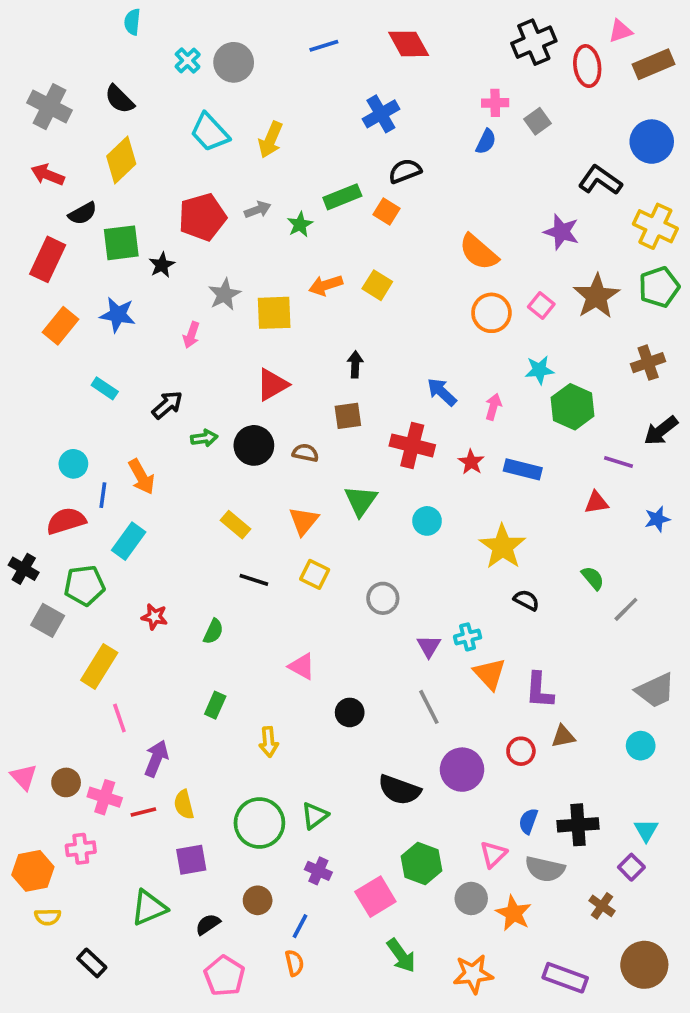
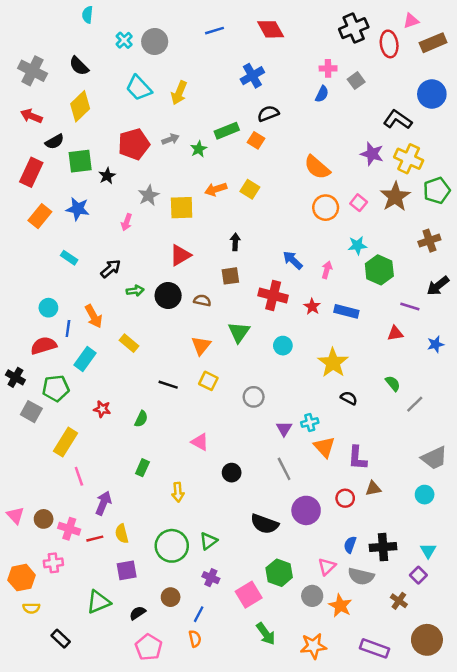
yellow cross: (655, 226) -> (409, 159), moved
yellow rectangle: (235, 525) -> (129, 343), moved

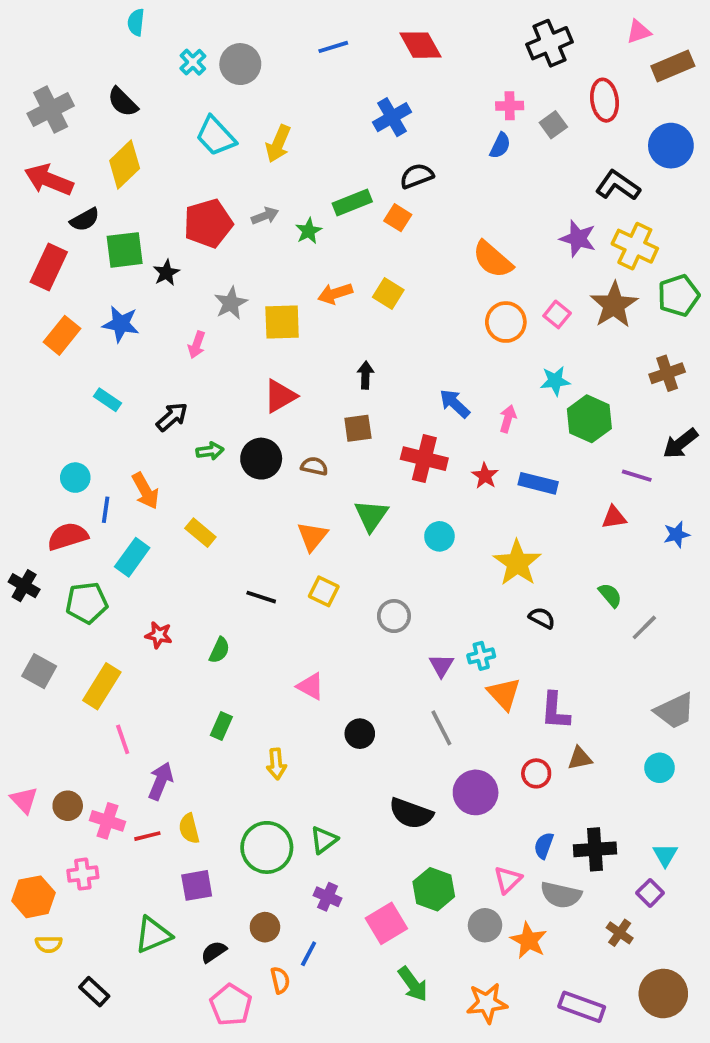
red ellipse: (389, 44) -> (604, 100), moved
gray cross: (33, 71) -> (51, 110), turned 36
red arrow: (31, 116) -> (49, 180), size x1.4
gray square: (31, 412) -> (39, 671), moved
orange semicircle: (195, 639) -> (280, 980), moved

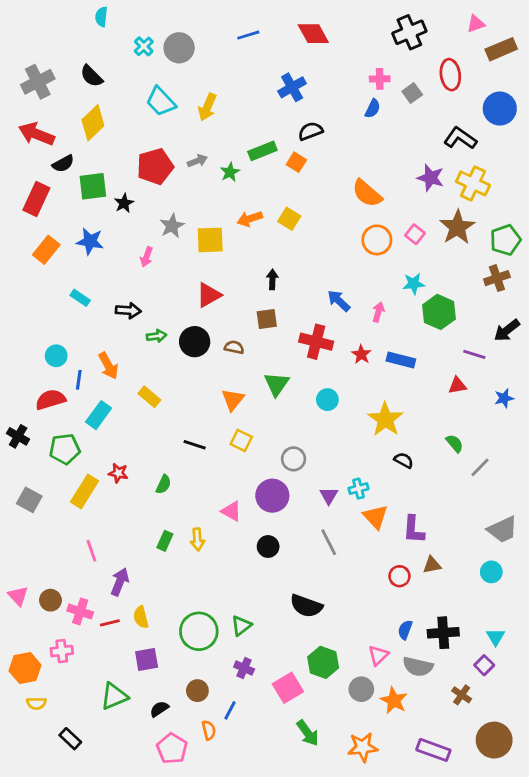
green pentagon: (678, 295) -> (505, 240), moved
black arrow: (172, 417) -> (128, 311), turned 45
yellow rectangle: (102, 686) -> (84, 491), moved
yellow arrow: (276, 764) -> (197, 539), moved
purple circle: (476, 792) -> (272, 496), moved

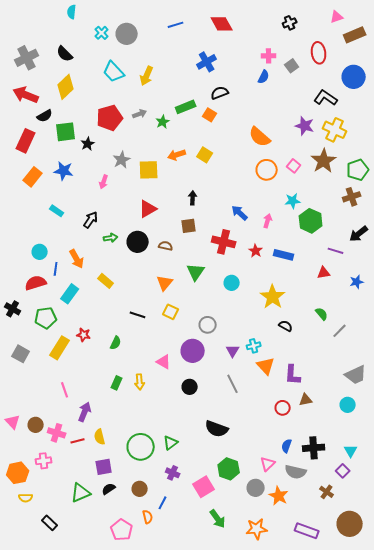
black cross: (409, 32) -> (290, 23), size x0.6
black arrow: (128, 311) -> (91, 220), turned -60
black semicircle: (159, 709) -> (109, 489), moved

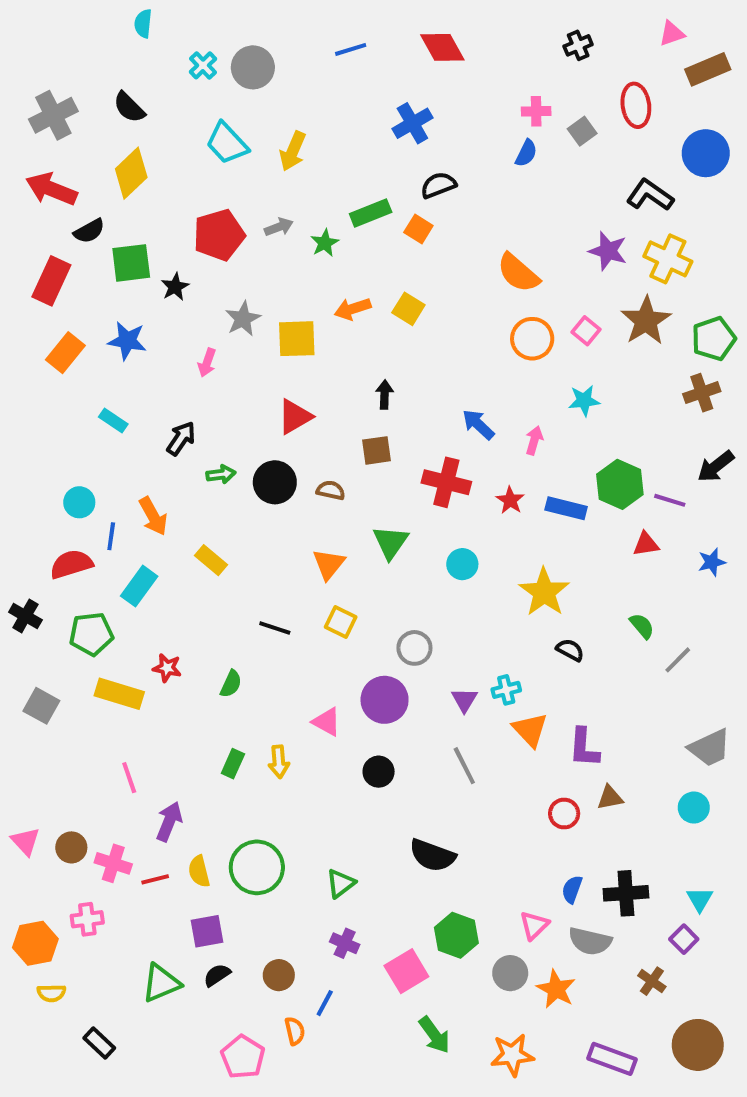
green hexagon: (311, 221) -> (620, 484), moved
yellow rectangle: (60, 348) -> (119, 694), turned 75
green circle: (141, 447) -> (257, 867), moved

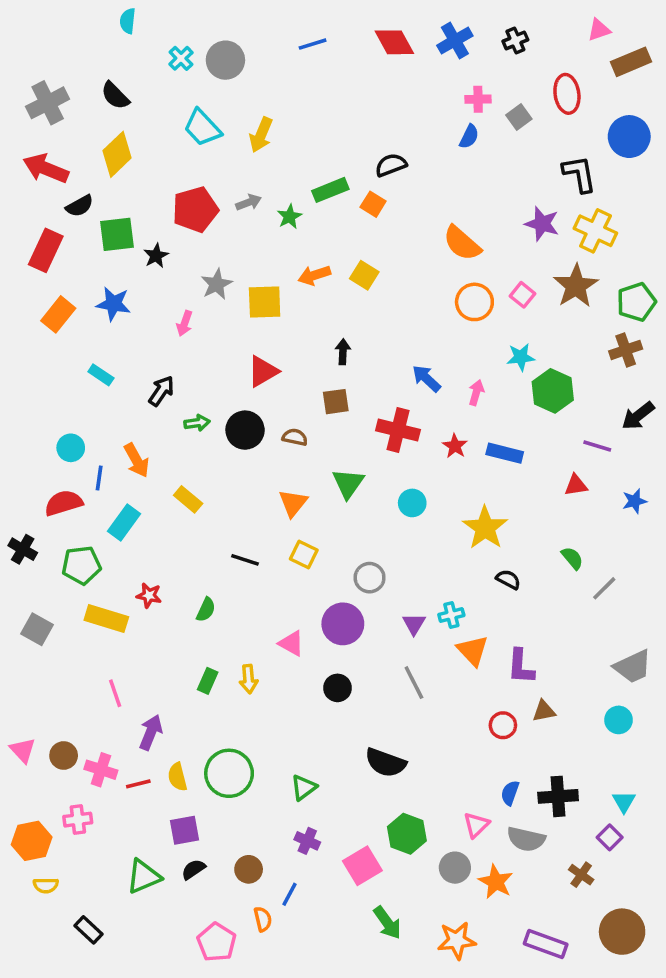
blue cross: (412, 123) -> (455, 41), moved
black L-shape: (650, 195) -> (579, 174), turned 45
green hexagon: (620, 484) -> (553, 391), moved

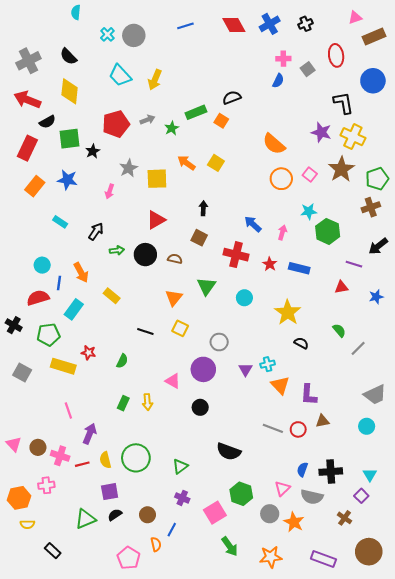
yellow diamond: (117, 154) -> (70, 91), turned -40
orange arrow: (314, 275) -> (186, 163), turned 54
brown square: (336, 402) -> (199, 238), turned 35
gray line: (414, 683) -> (273, 428), moved, turned -42

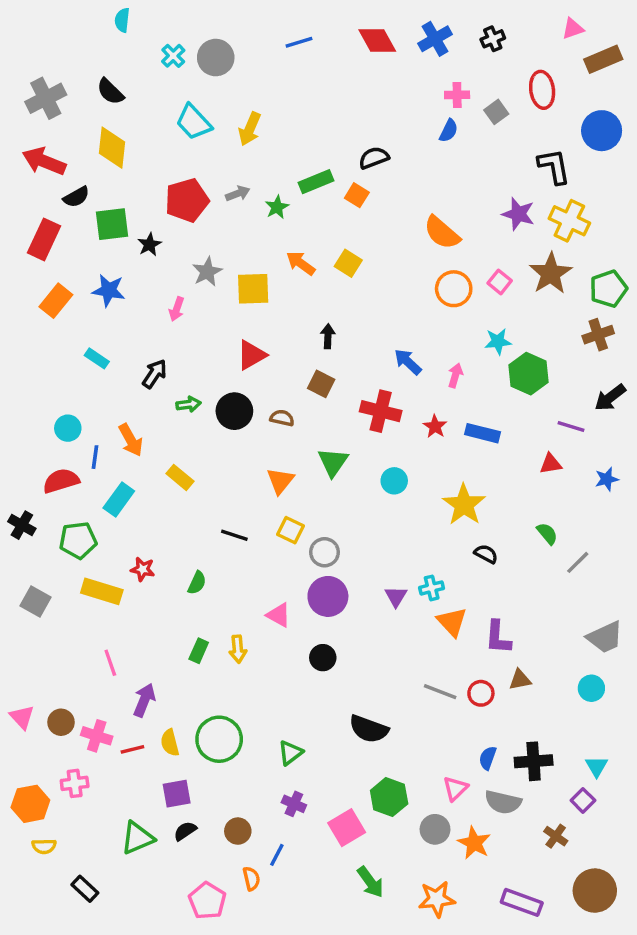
gray circle: (219, 342) -> (325, 552), moved

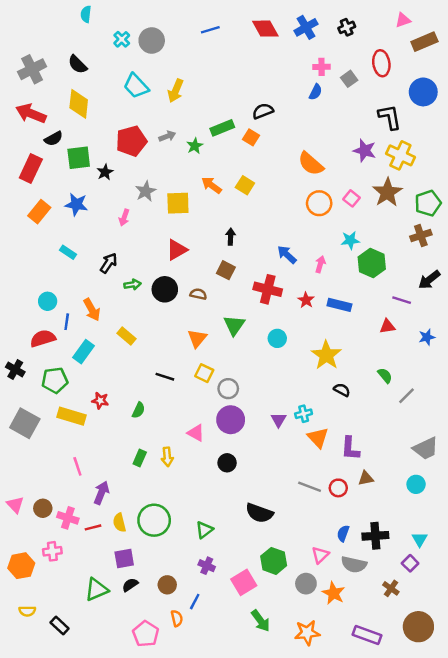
gray square: (36, 602) -> (25, 423), size x1.4
yellow semicircle: (44, 846) -> (27, 611), moved

